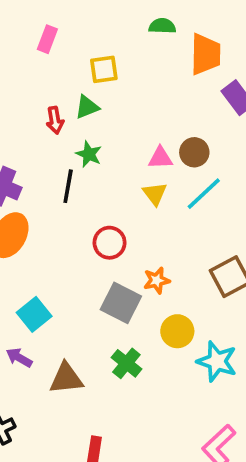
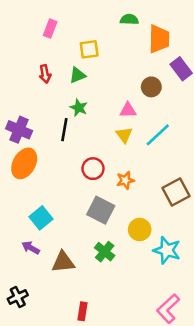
red arrow: (55, 120) -> (45, 74), moved
brown circle: (194, 152) -> (151, 87), moved
orange star: (157, 280) -> (125, 180), moved

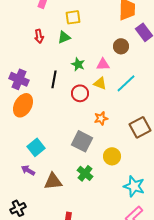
green star: (79, 108) -> (78, 64), moved
yellow triangle: (124, 135) -> (100, 83), turned -32
red circle: (93, 169) -> (80, 93), moved
cyan star: (167, 250) -> (134, 186), moved

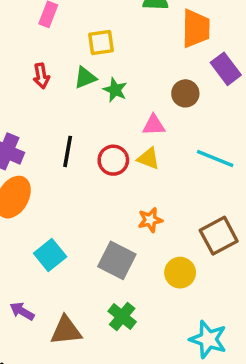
green star: (78, 64) -> (115, 90), moved
cyan line: (126, 83) -> (215, 158), moved, turned 65
red circle: (80, 93) -> (113, 160), moved
cyan square: (36, 147) -> (50, 255), moved
yellow circle: (112, 156) -> (180, 273), moved

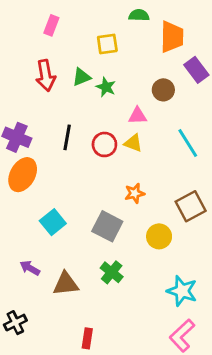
yellow square: (101, 43) -> (107, 44), moved
red arrow: (41, 76) -> (46, 76), size x1.5
cyan line: (215, 158) -> (188, 143), turned 36

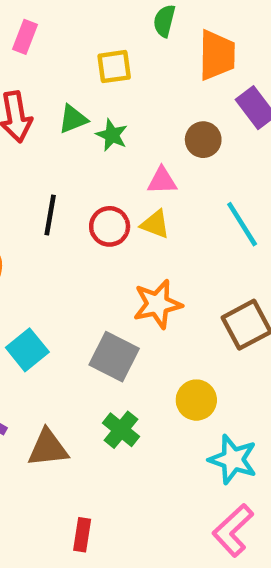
green semicircle: (139, 15) -> (164, 21), turned -78
orange star: (135, 193) -> (158, 304), size x1.5
yellow circle: (159, 236) -> (196, 400), moved

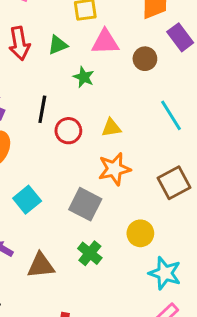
green star: (112, 135) -> (84, 77), moved
pink triangle: (162, 181) -> (105, 42), moved, size x1.4
yellow triangle: (155, 224) -> (111, 128), moved, turned -30
red circle: (110, 226) -> (68, 131), moved

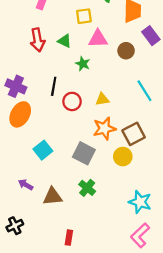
green triangle: (58, 45) -> (64, 41), turned 48
brown square: (174, 183) -> (134, 134), moved
yellow circle: (140, 233) -> (123, 157), moved

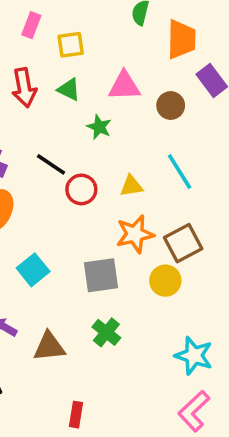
yellow square: (84, 16) -> (71, 45), moved
black line: (54, 86) -> (51, 164), turned -66
cyan line: (144, 91) -> (180, 172), moved
gray square: (84, 153) -> (101, 275), turned -35

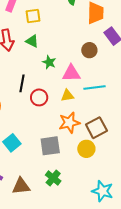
pink triangle: (124, 86) -> (71, 73), moved
black line: (51, 164) -> (22, 83), turned 66
cyan line: (180, 172) -> (94, 87), turned -65

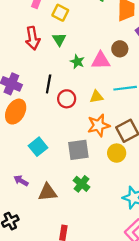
yellow square: (33, 16) -> (60, 13), turned 35
green triangle: (32, 41) -> (59, 39), turned 32
pink triangle: (71, 73) -> (101, 61), moved

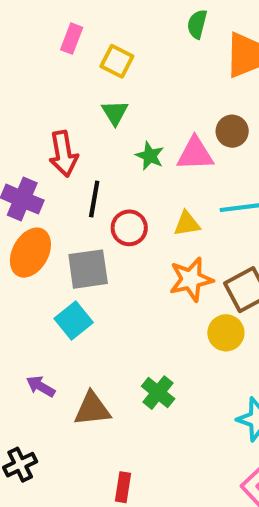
red arrow: (33, 38) -> (63, 154), moved
gray square: (78, 150) -> (88, 269), moved

